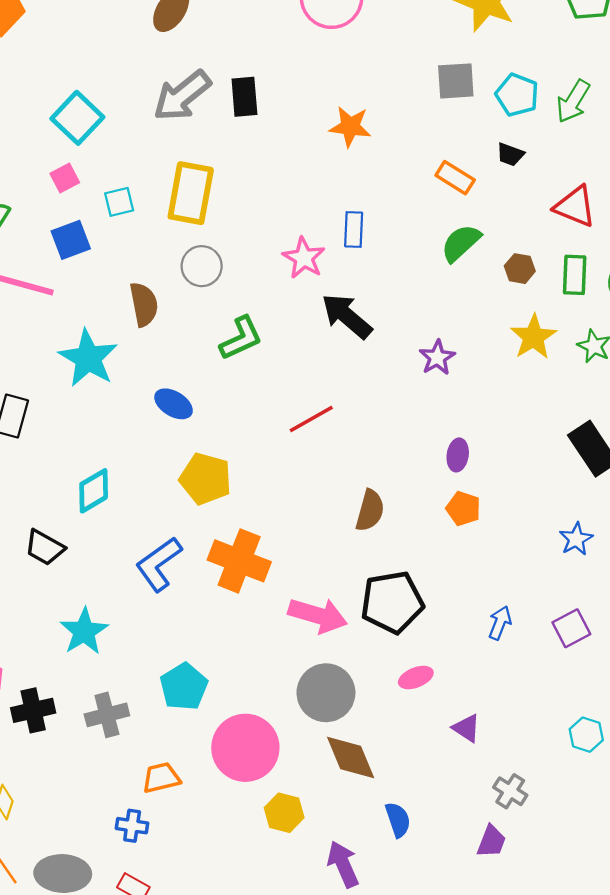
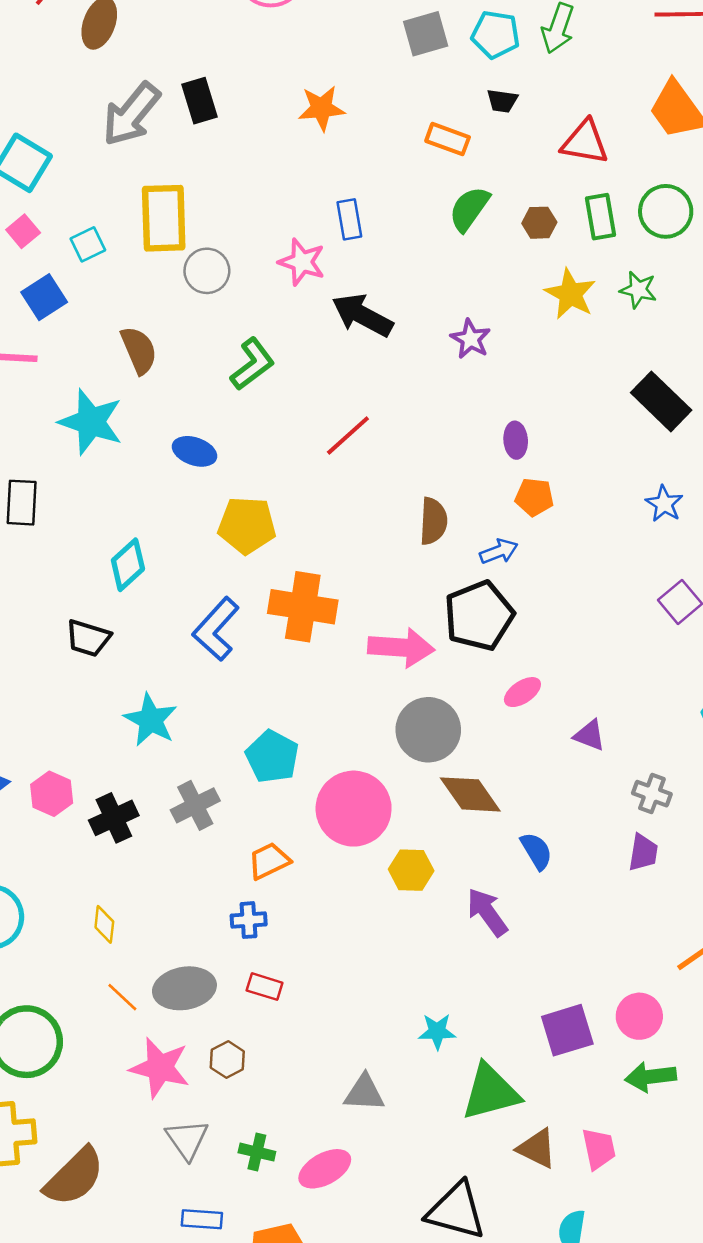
gray circle: (202, 266) -> (207, 271), moved
blue arrow: (500, 623) -> (499, 551), moved, turned 60

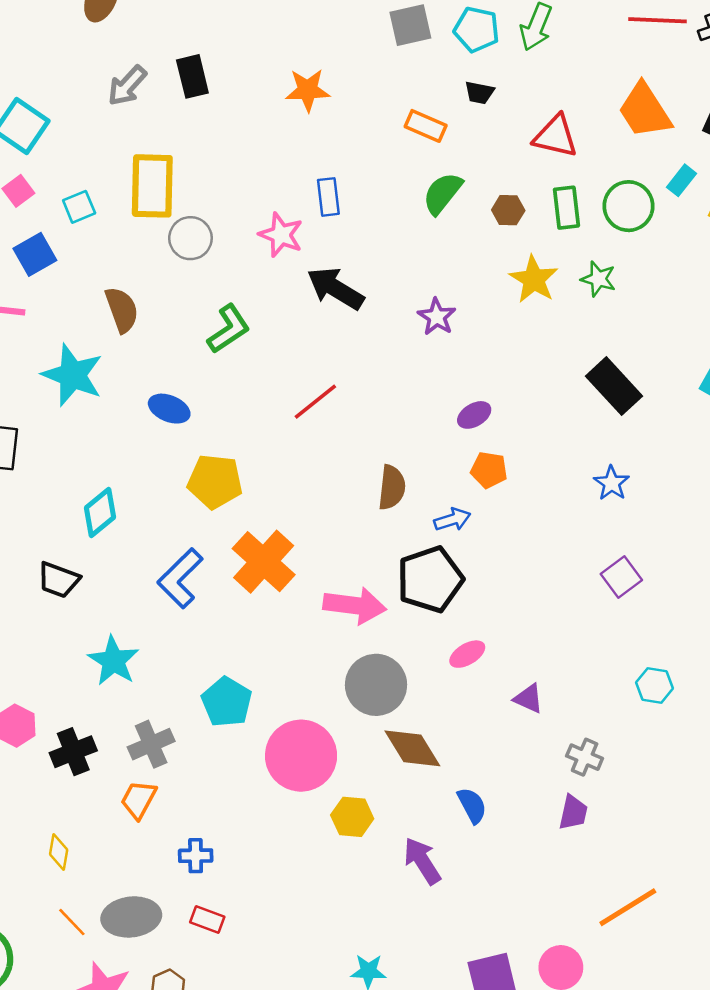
gray arrow: (131, 114) -> (127, 86), size x0.7
purple ellipse: (516, 440) -> (474, 415), turned 60
orange cross: (303, 607) -> (264, 562), turned 30
orange trapezoid: (269, 861) -> (139, 800), moved, turned -39

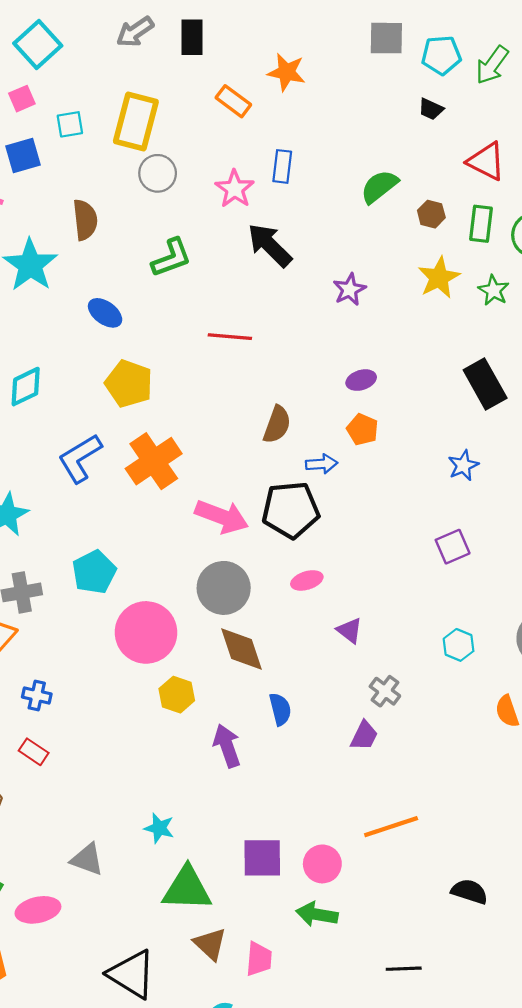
cyan pentagon: (477, 29) -> (441, 55), turned -30
orange rectangle: (426, 126) -> (233, 101), moved
red line: (315, 402) -> (230, 337), turned 30

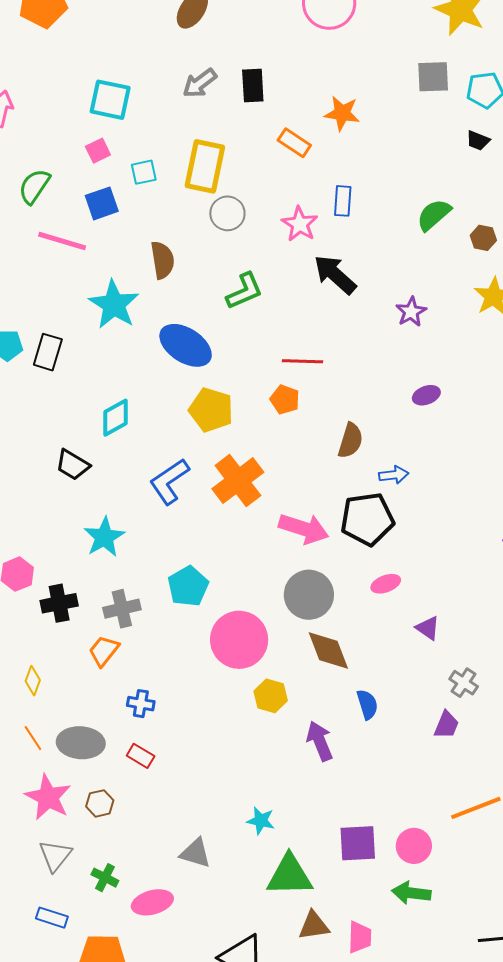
cyan square: (38, 44) -> (110, 100), turned -33
blue ellipse: (105, 313) -> (186, 345), size x1.6
orange pentagon: (362, 429) -> (285, 399), moved
brown triangle: (210, 944) -> (314, 926), turned -48

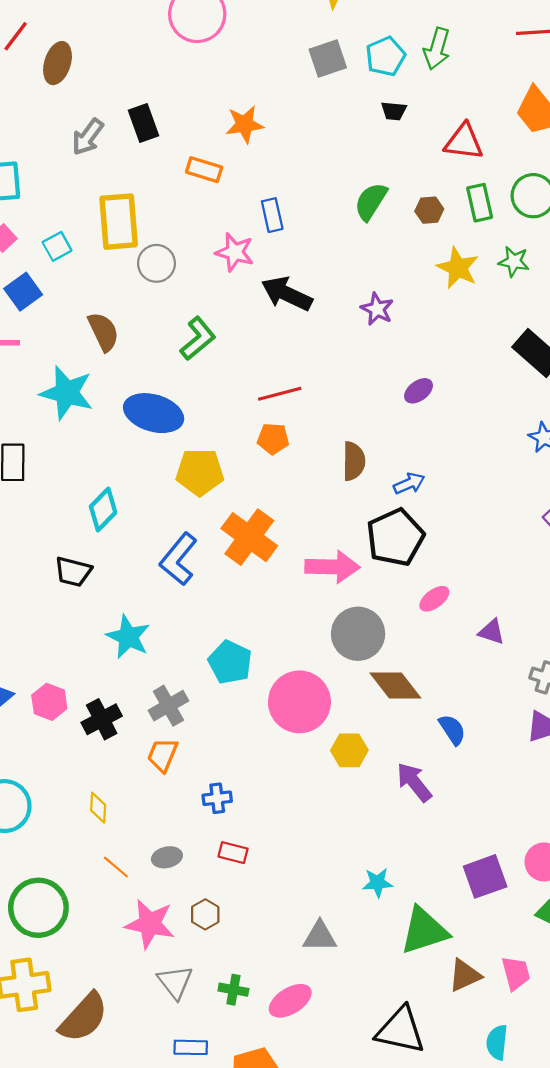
gray ellipse: (81, 743) -> (167, 857), size x0.6

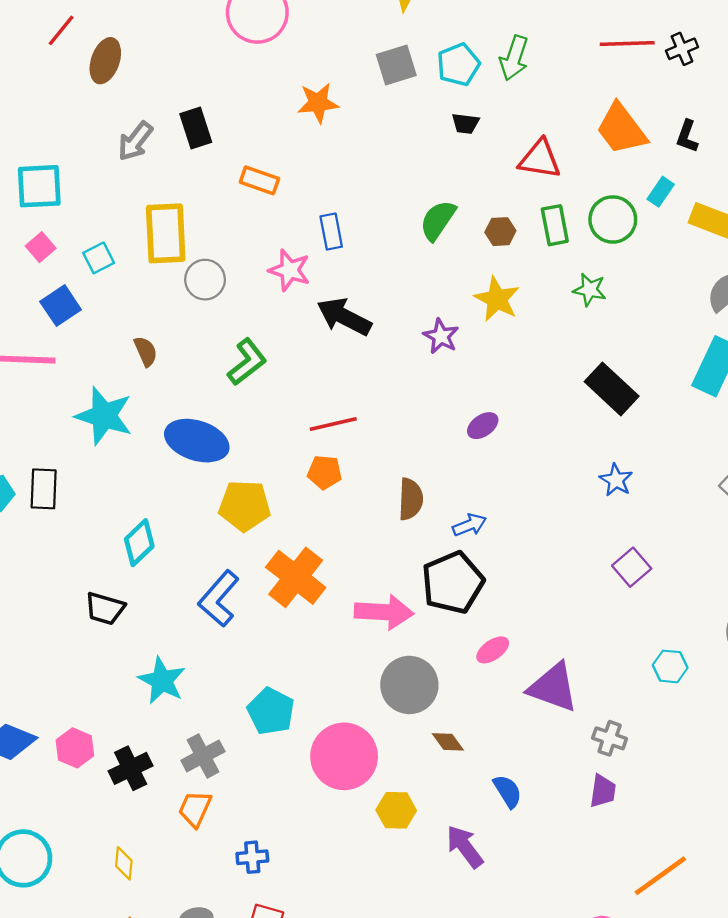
orange star: (245, 124) -> (318, 103), moved
yellow star: (458, 268) -> (497, 299), moved
brown semicircle: (103, 332) -> (146, 351), size x0.7
purple triangle: (492, 632) -> (553, 687), size x1.8
brown diamond: (395, 685) -> (448, 742), size x0.6

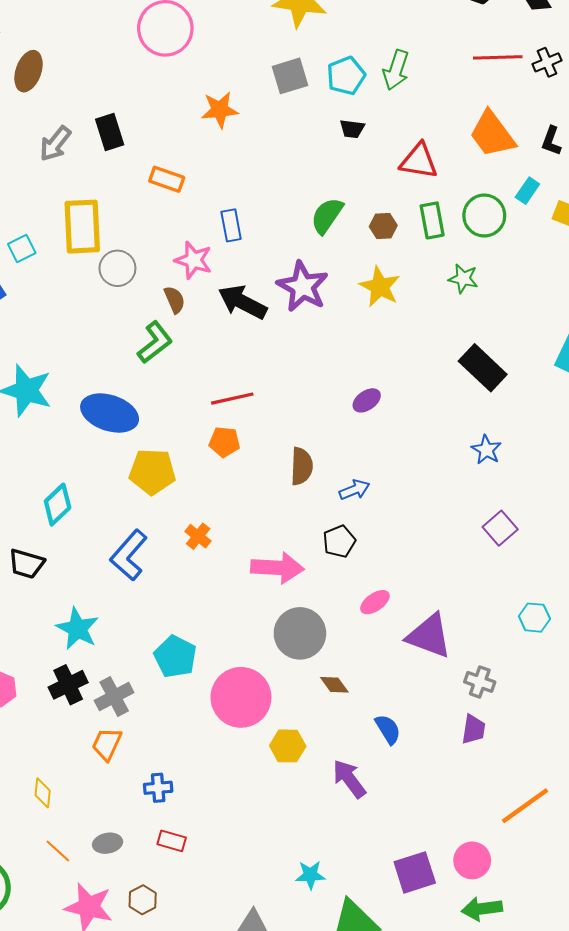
purple star: (441, 336) -> (303, 287), moved, size x1.6
brown semicircle: (146, 351) -> (175, 300), moved
orange cross: (296, 577) -> (198, 536), size x0.5
black pentagon: (453, 583) -> (339, 541), size x0.6
black cross: (131, 768) -> (68, 685), moved

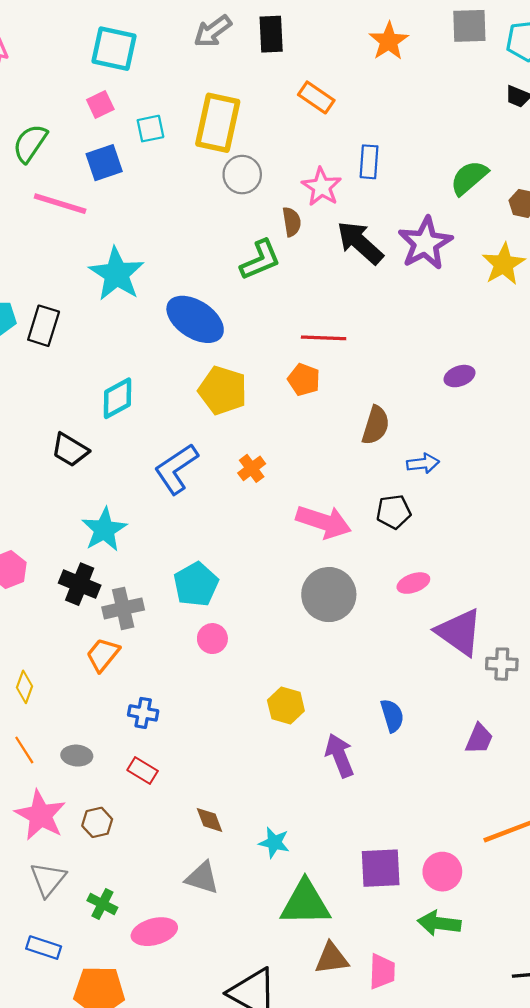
orange star: (220, 110) -> (389, 41), turned 30
gray cross: (480, 682) -> (502, 664), moved, turned -32
black cross: (68, 685) -> (80, 584), turned 33
brown diamond: (334, 685) -> (209, 820), moved
pink circle: (241, 697) -> (212, 639), moved, size x0.5

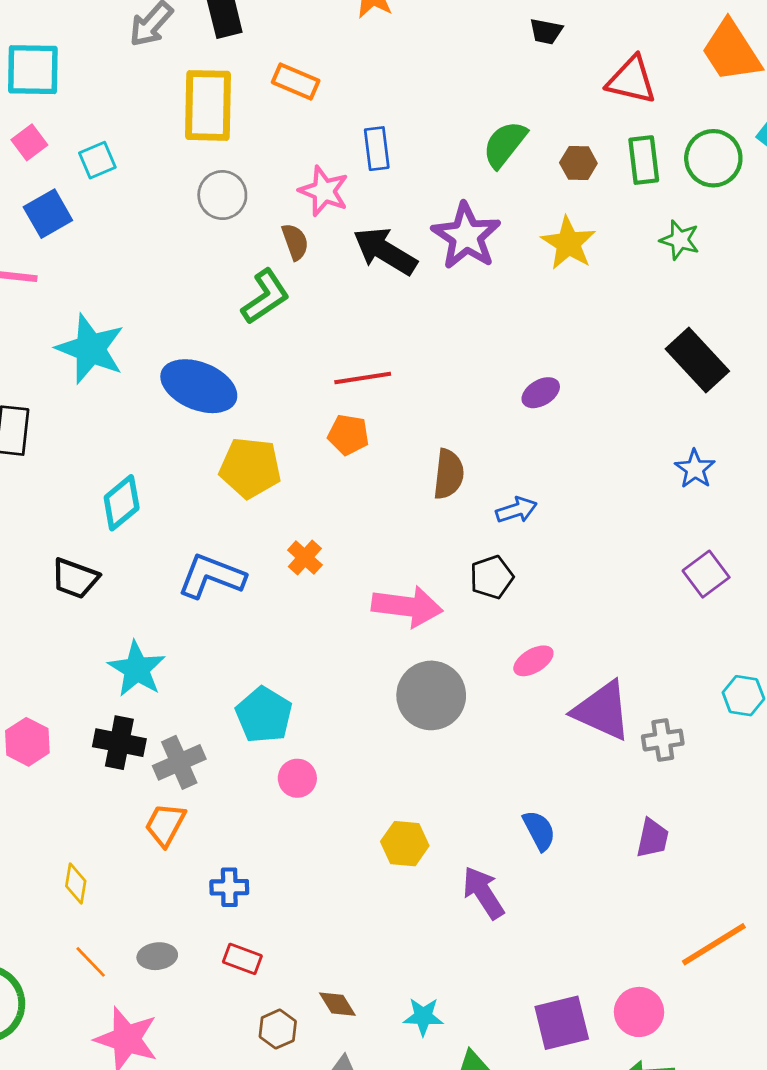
yellow rectangle: (218, 123) -> (208, 105), moved
blue L-shape: (176, 469) -> (211, 576), turned 66
brown hexagon: (97, 822) -> (278, 1029), moved

